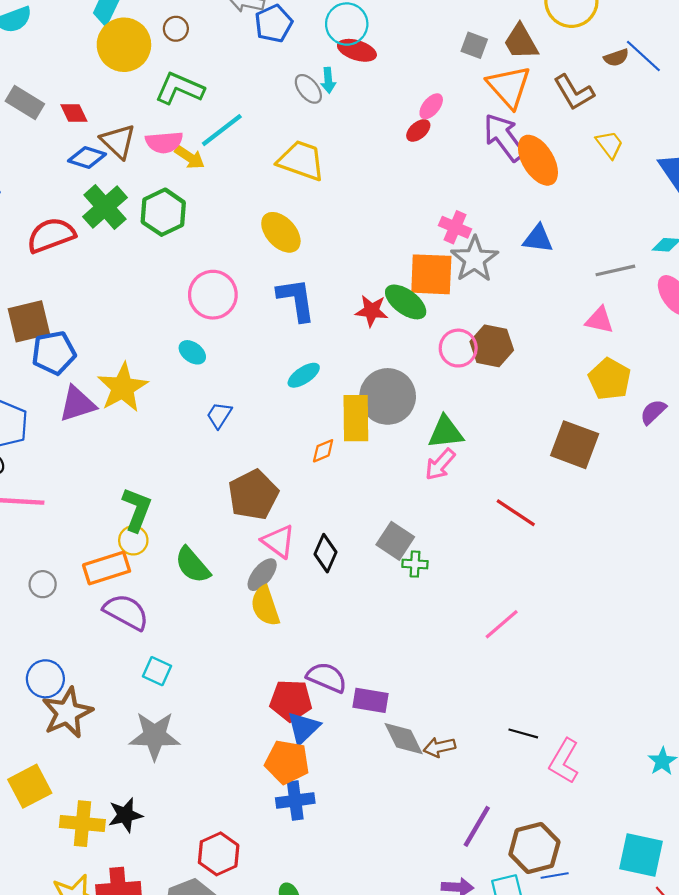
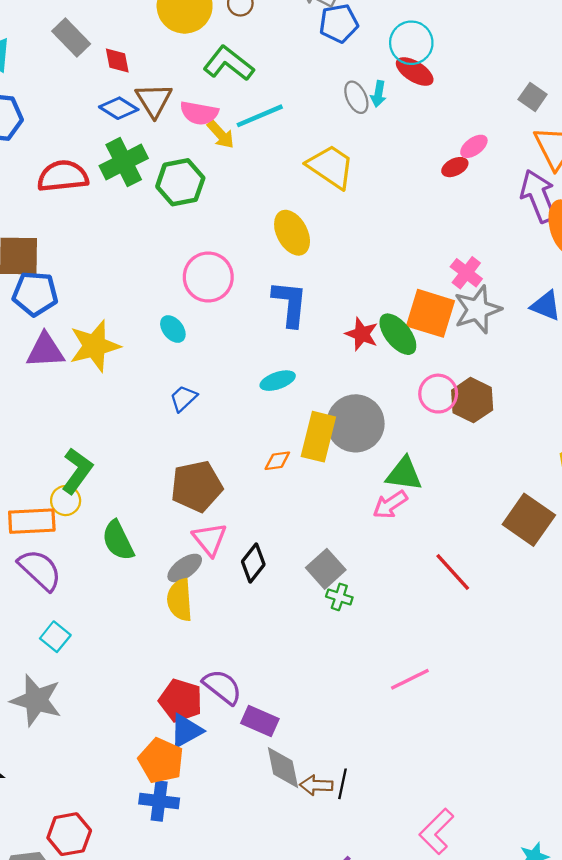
black line: (523, 733) -> (342, 784), moved, turned 72

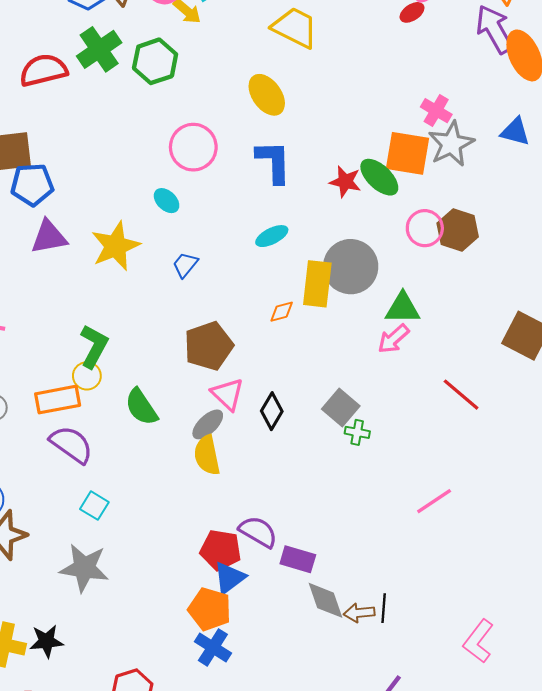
yellow star: (95, 346) -> (116, 246), moved
blue cross: (159, 801) -> (213, 647), turned 33

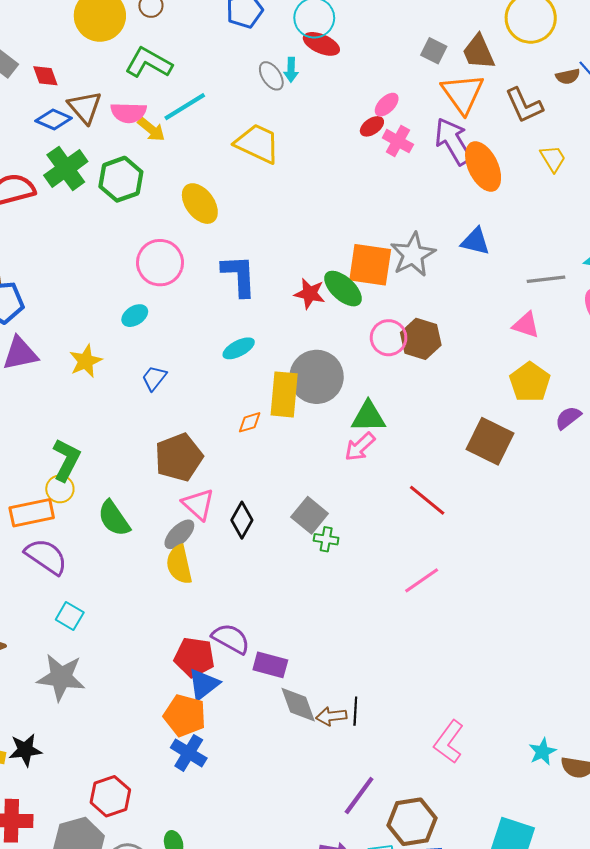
yellow ellipse: (267, 95) -> (200, 204), moved
pink cross: (436, 111) -> (398, 141), moved
cyan ellipse: (167, 201) -> (135, 316), turned -75
yellow star: (116, 246) -> (86, 361), size x0.7
pink line: (434, 501) -> (422, 580), moved

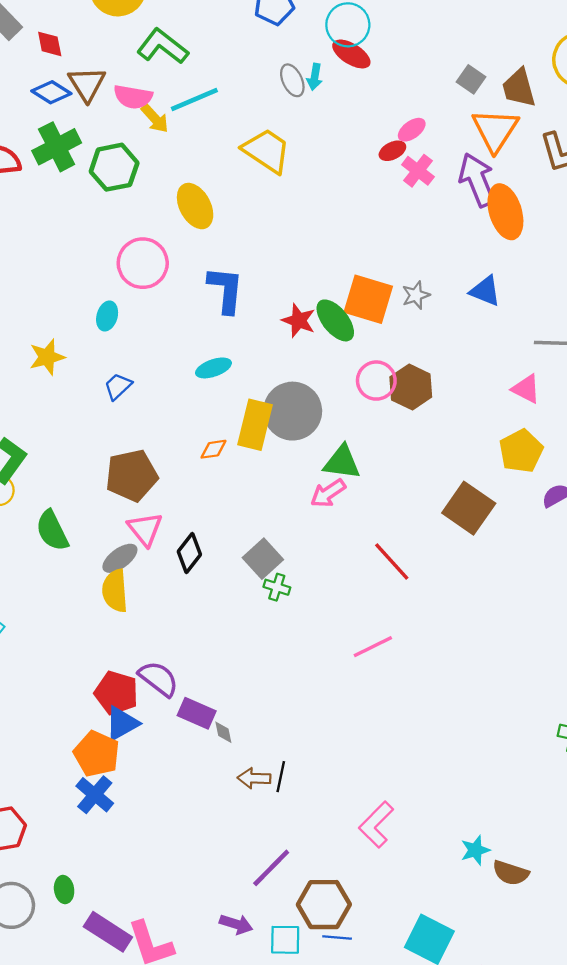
gray star: (413, 255) -> (416, 295), size x0.6
cyan ellipse: (135, 316) -> (107, 316), turned -50
gray diamond: (298, 705) -> (223, 732), moved, size x0.5

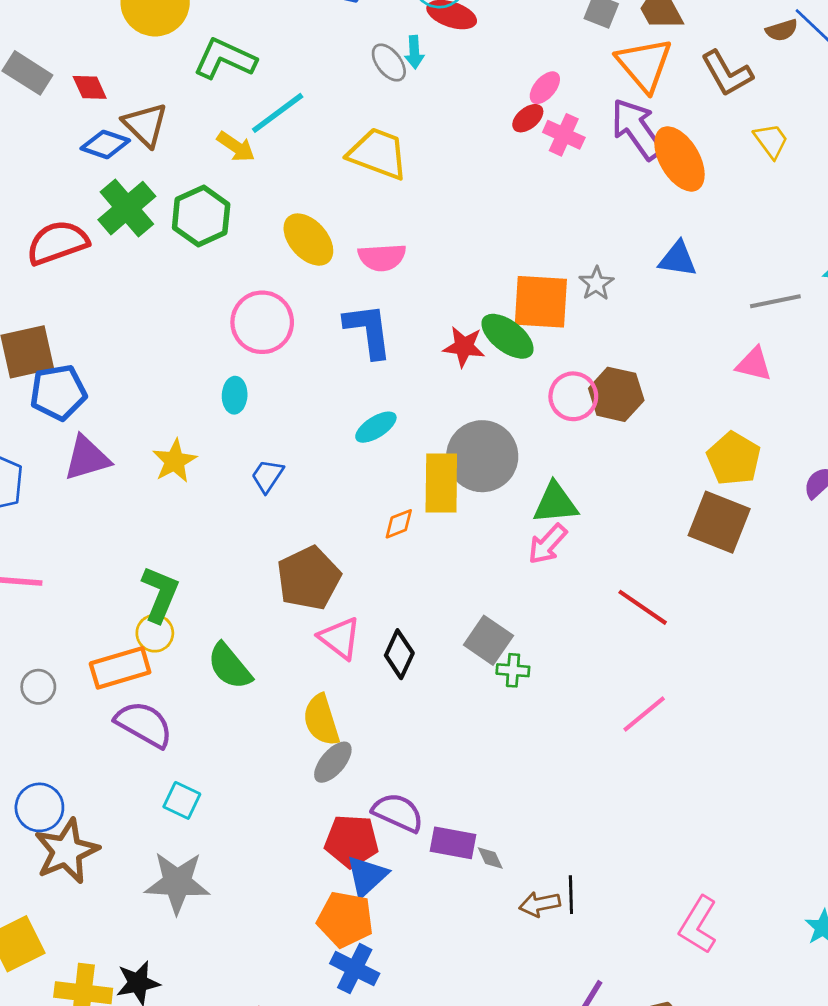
pink semicircle: (133, 97) -> (382, 257), moved
yellow pentagon: (521, 451) -> (734, 459), moved
gray ellipse: (120, 558) -> (333, 762), moved

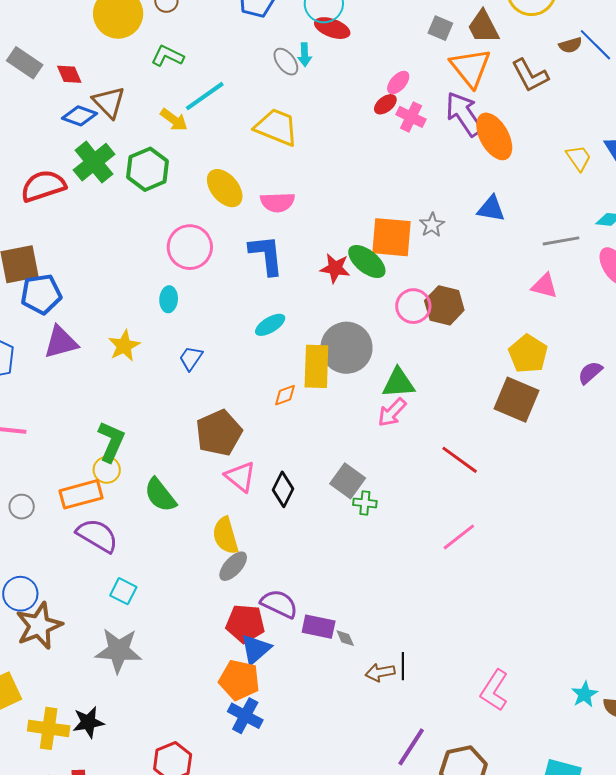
green L-shape: (225, 59) -> (167, 56), size x0.7
yellow trapezoid: (771, 141) -> (579, 158), moved

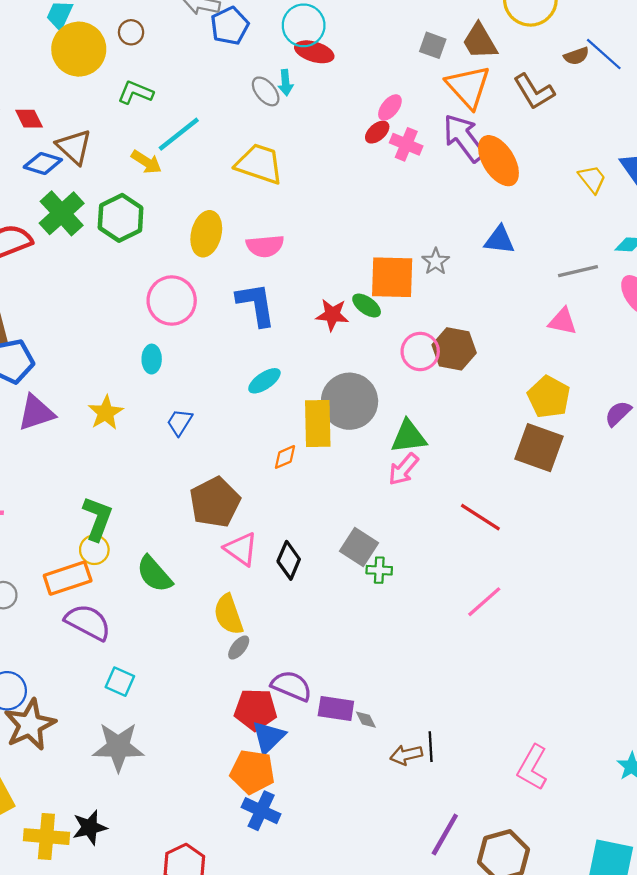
yellow ellipse: (225, 188) -> (206, 234), turned 57
green ellipse: (367, 262) -> (367, 305), size x0.7
gray ellipse: (233, 566) -> (239, 648), size x0.7

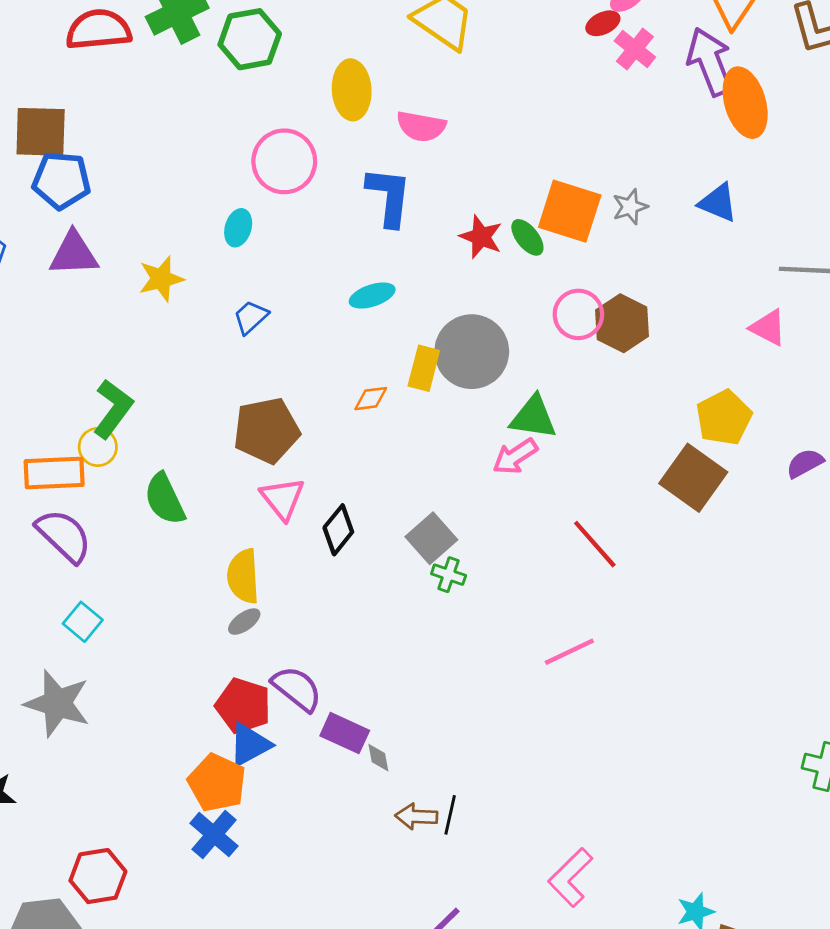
yellow ellipse: (206, 234) -> (352, 90), turned -33
yellow rectangle: (318, 423) -> (424, 368), size x0.7

